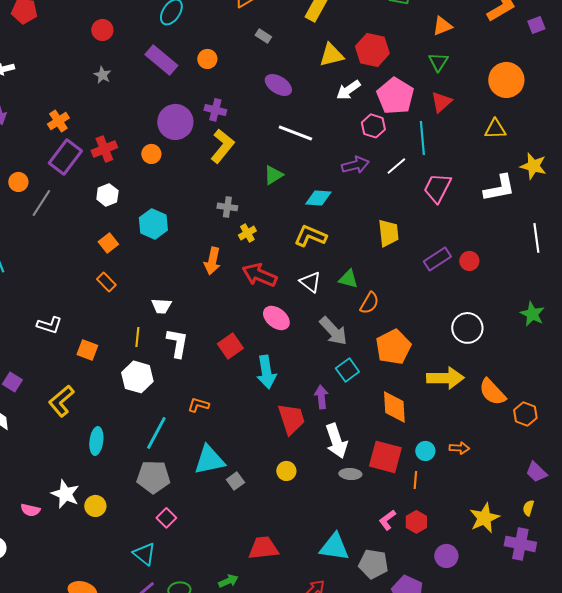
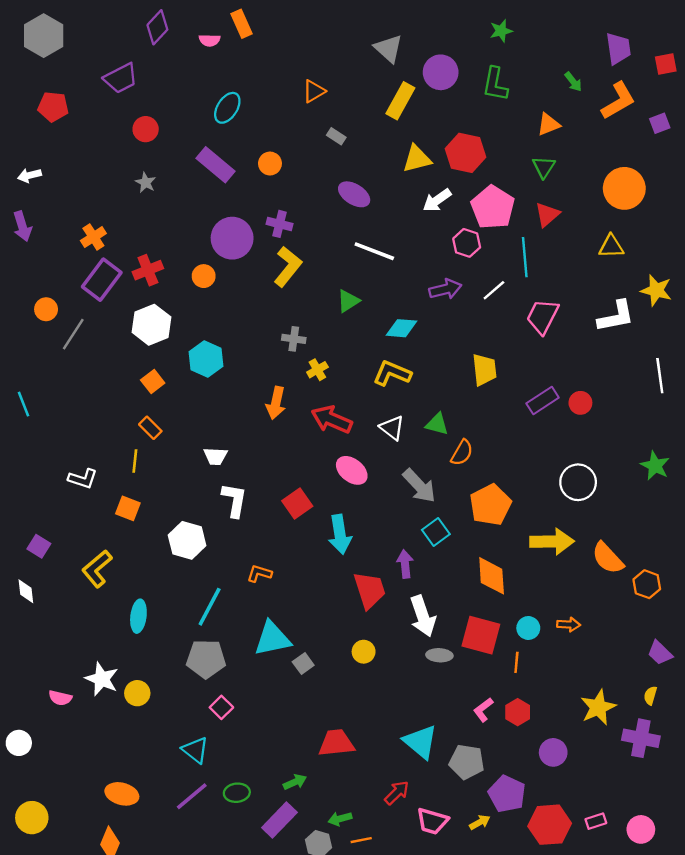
white hexagon: (107, 195) -> (151, 325), size x1.5
yellow line: (137, 337) -> (135, 461), moved
cyan triangle: (334, 547) -> (420, 742), turned 32

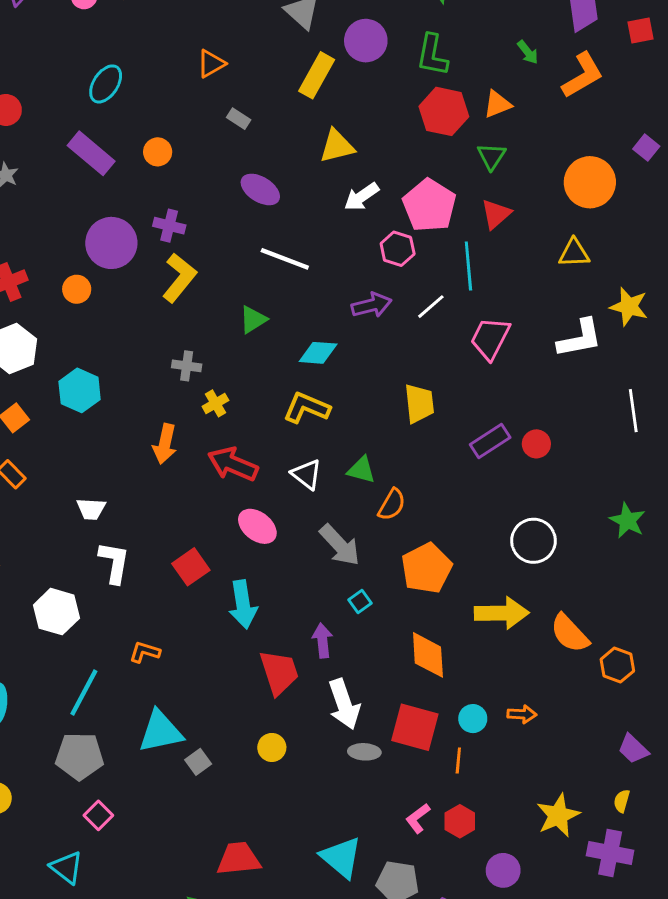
purple square: (660, 123) -> (646, 148), moved, turned -30
red hexagon: (465, 153) -> (444, 111), moved
cyan square: (436, 532) -> (360, 601), size x0.7

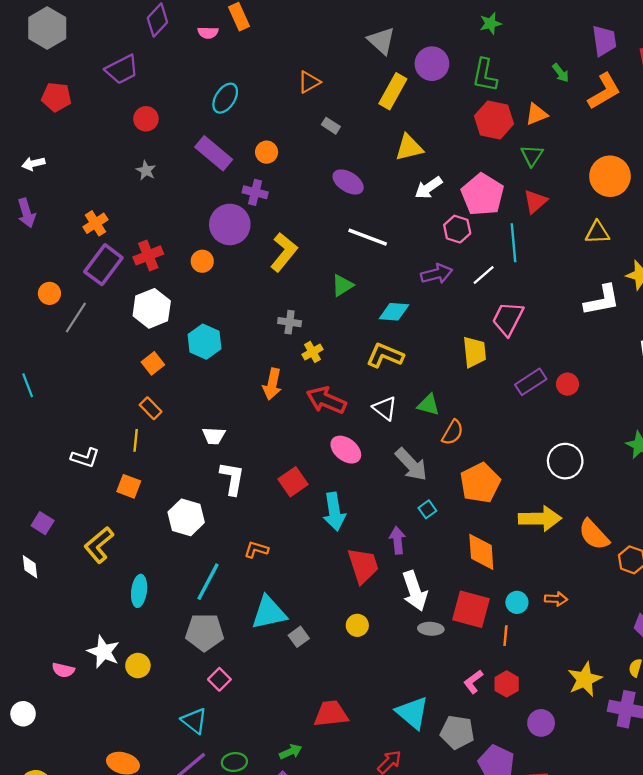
purple cross: (169, 226) -> (255, 192), moved
pink trapezoid: (490, 338) -> (508, 319), moved

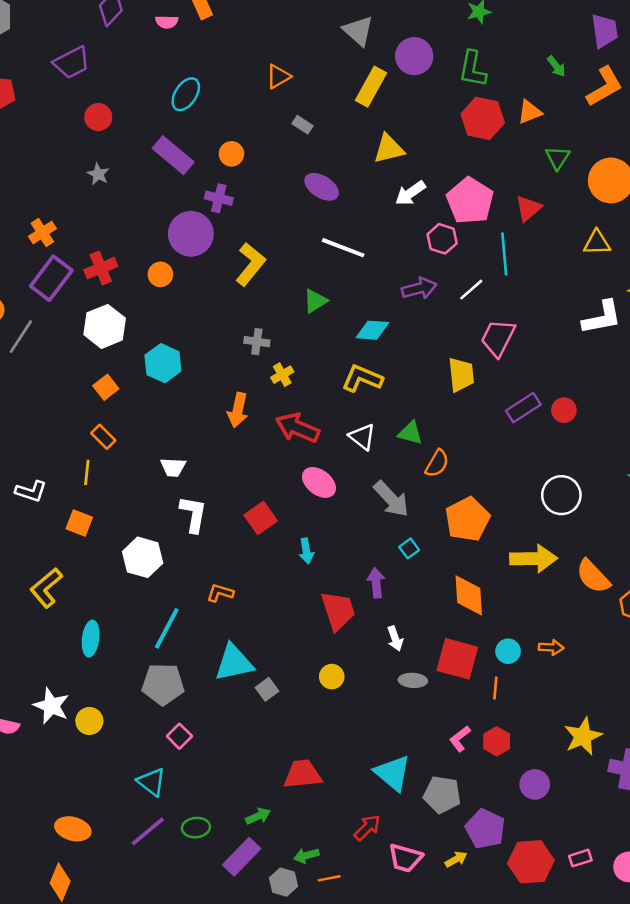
green triangle: (532, 156) -> (558, 158), moved
cyan arrow: (334, 512) -> (306, 551), size x0.6
white arrow: (415, 591) -> (395, 639), size x0.6

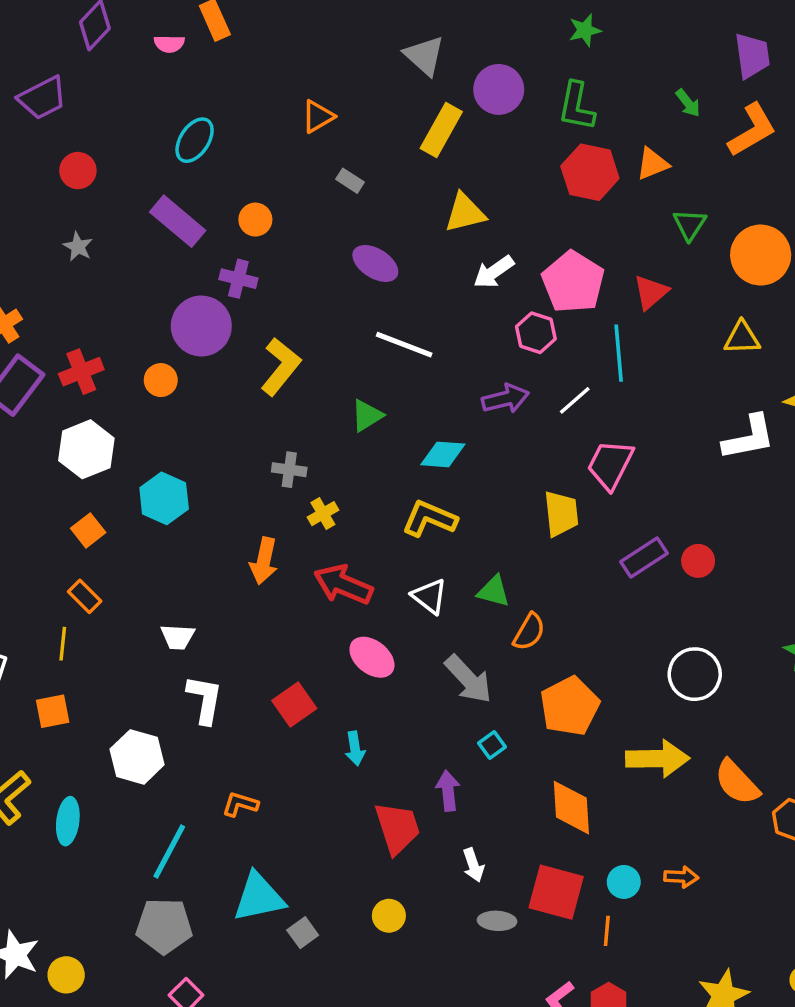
orange square: (79, 523) -> (53, 711), turned -32
cyan ellipse: (91, 639) -> (68, 821), moved

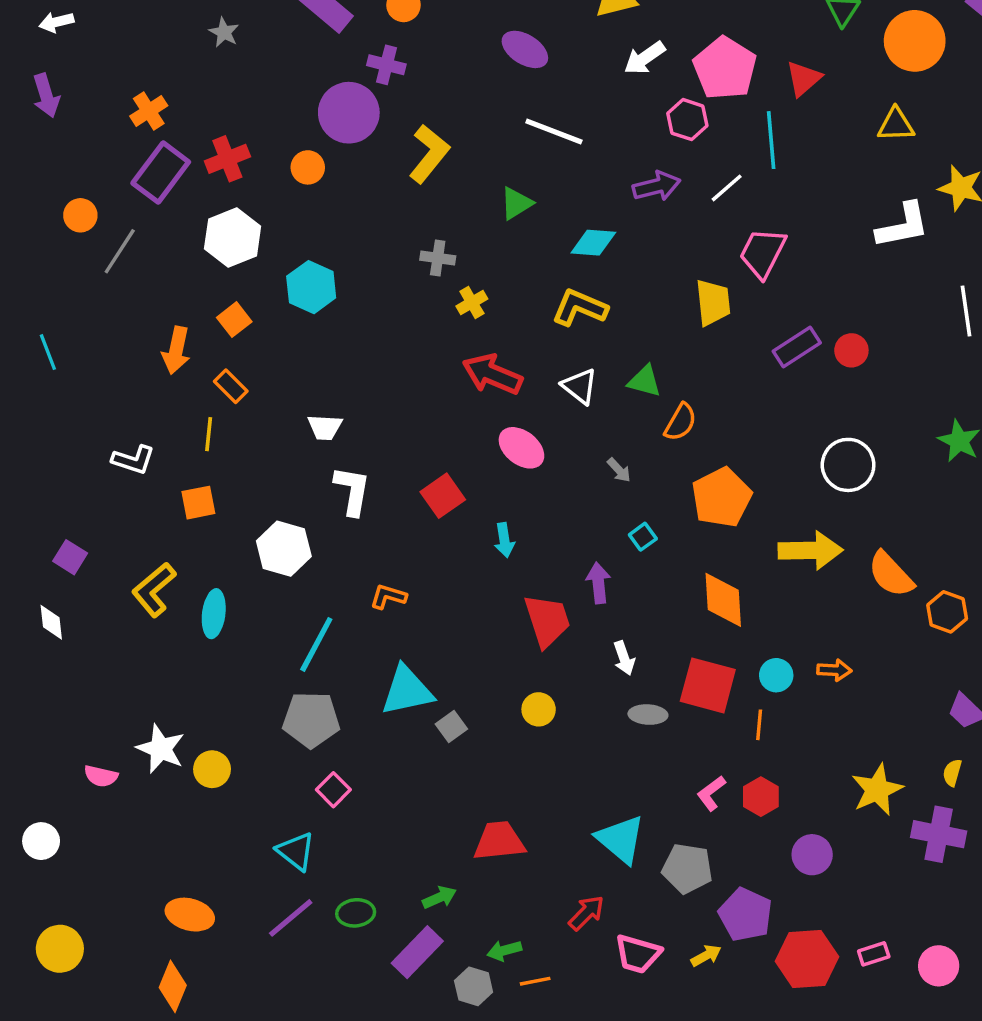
orange arrow: (264, 561) -> (176, 350), moved
gray arrow: (468, 679) -> (619, 470), size x0.5

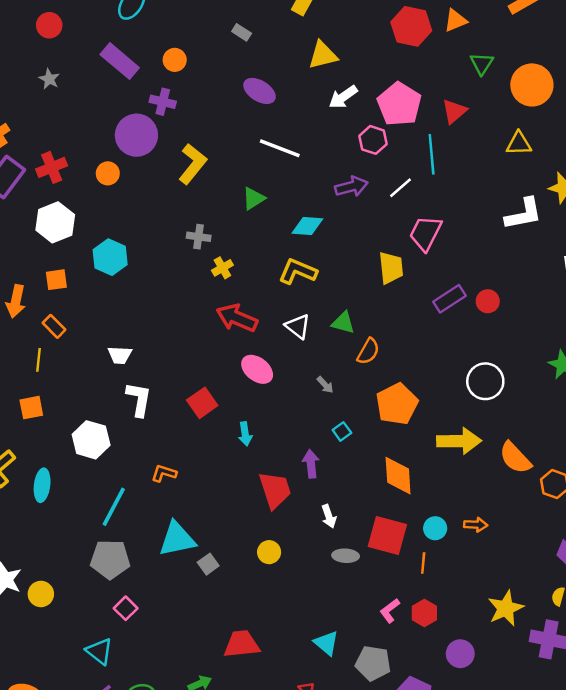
orange square: (234, 320) -> (56, 280), turned 30
cyan triangle: (621, 839) -> (326, 643), size x0.7

